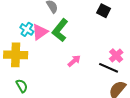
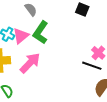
pink arrow: (74, 61) -> (30, 63), moved, size x1.6

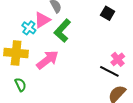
pink triangle: (21, 36) -> (42, 20), moved

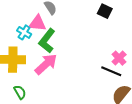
pink triangle: (42, 20) -> (37, 23), turned 42
green L-shape: (62, 31) -> (47, 41), moved

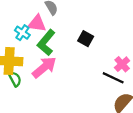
black square: (105, 11) -> (86, 39), moved
green semicircle: (20, 92) -> (15, 79), moved

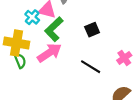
black square: (86, 39) -> (92, 30), turned 32
black line: (113, 78) -> (91, 67), moved

